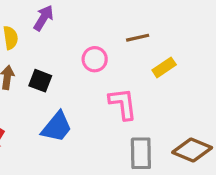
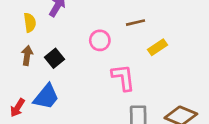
black square: (40, 81) -> (55, 58), turned 30
blue trapezoid: (57, 127) -> (46, 97), moved

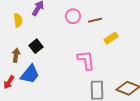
pink circle: (100, 40) -> (73, 16), moved
brown arrow: (27, 55) -> (16, 55), moved

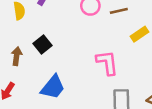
blue trapezoid: (30, 74) -> (53, 87), moved

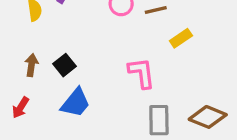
black square: (42, 44) -> (65, 65), moved

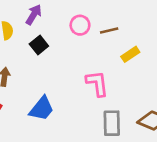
black square: (65, 65) -> (39, 45), moved

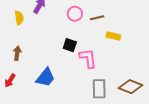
black square: (39, 45) -> (70, 45), moved, turned -32
yellow rectangle: (130, 54) -> (113, 36), turned 48

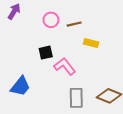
black square: (70, 45) -> (46, 53), turned -32
pink L-shape: (88, 58) -> (65, 66), turned -30

